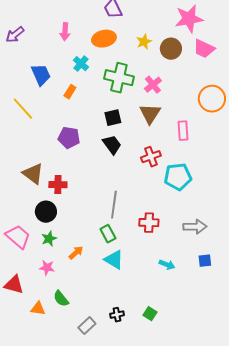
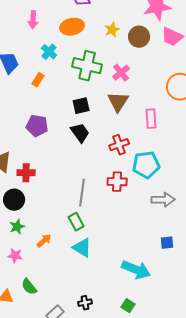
red cross: (149, 223) -> (117, 182), moved
gray arrow: (195, 227) -> (163, 200), moved
blue square: (205, 261) -> (167, 243), moved
cyan arrow: (167, 265) -> (136, 270), moved, size x1.8
green square: (150, 314) -> (128, 306), moved

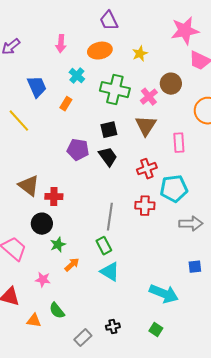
brown circle: (139, 37) -> (171, 84), moved
purple pentagon: (37, 126) -> (78, 150), moved
green star: (17, 227) -> (58, 245), moved

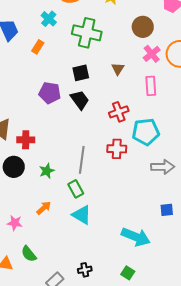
pink cross: (149, 97) -> (152, 54), moved
brown triangle: (146, 126) -> (118, 69), size x0.6
green star: (58, 245) -> (47, 171), moved

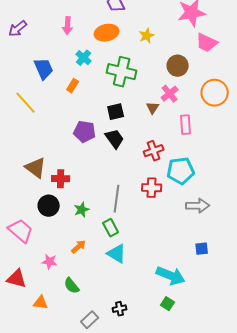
pink cross: (152, 54) -> (170, 94), moved
green semicircle: (29, 254) -> (72, 286), moved
green square: (128, 273) -> (168, 304), moved

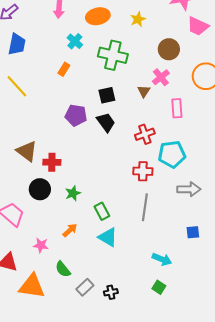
blue trapezoid: (44, 69) -> (17, 44), moved, turned 35
gray line: (117, 199) -> (145, 207), moved
cyan arrow: (171, 276) -> (162, 259), size x0.7
orange triangle: (41, 303) -> (32, 286), size x1.8
gray rectangle: (90, 320) -> (85, 287), moved

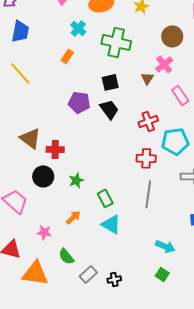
pink rectangle: (177, 108) -> (180, 95), turned -30

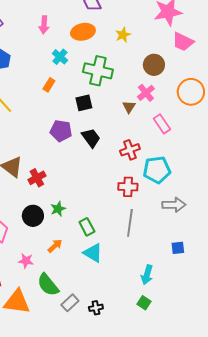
black square: (110, 82) -> (84, 103), moved
red cross: (55, 149) -> (37, 178), turned -30
black circle: (43, 176) -> (33, 216), moved
cyan arrow: (165, 246) -> (147, 275), turned 84
green semicircle: (66, 256) -> (48, 285), size x1.4

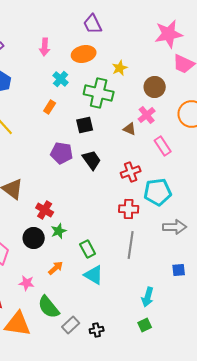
yellow star: (123, 35) -> (120, 68), moved
brown triangle: (129, 107) -> (130, 129), turned -40
red cross: (37, 178) -> (45, 210), moved, turned -30
green square: (144, 303) -> (145, 325), turned 32

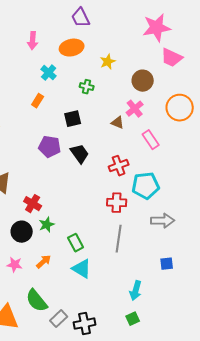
green cross: (99, 93) -> (87, 87), size x0.5
pink star: (27, 283) -> (15, 265), moved
black cross: (97, 330) -> (85, 324), size x1.5

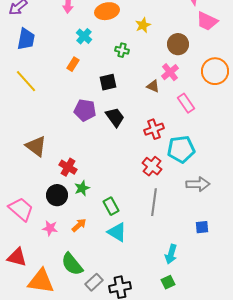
red cross: (117, 203) -> (152, 166), turned 36

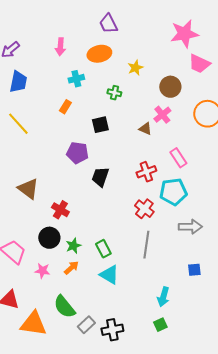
cyan cross: (84, 36) -> (76, 79), turned 35
pink rectangle: (186, 103) -> (178, 158), moved
black trapezoid: (115, 117) -> (100, 177), moved, turned -125
green star: (82, 188) -> (73, 246), moved

